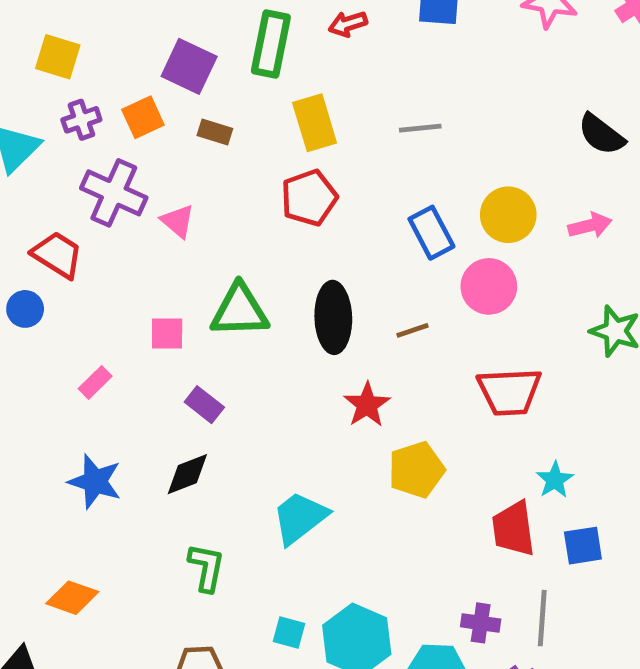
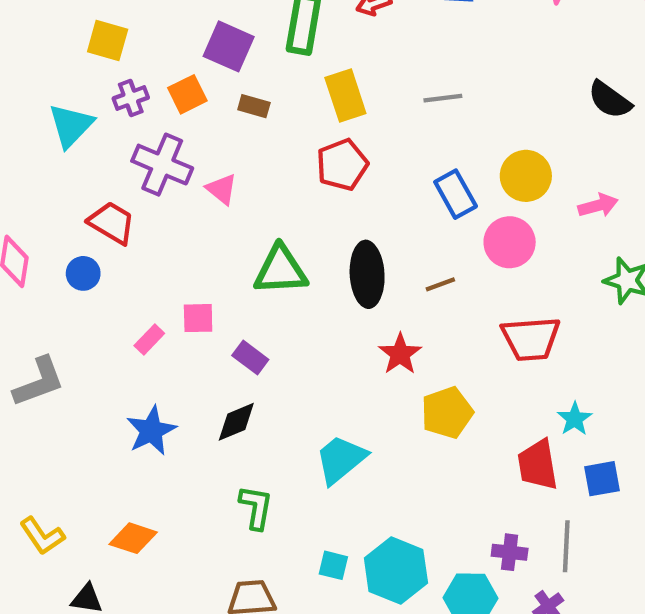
pink arrow: (590, 225) -> (598, 205), moved
pink square: (167, 334) -> (198, 318), moved
blue star: (95, 481) -> (151, 431), turned 30

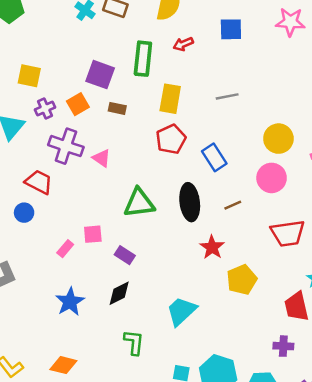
yellow rectangle: (345, 96) -> (170, 99), turned 32
blue rectangle: (456, 194) -> (214, 157), moved
purple cross: (510, 552) -> (283, 346), moved

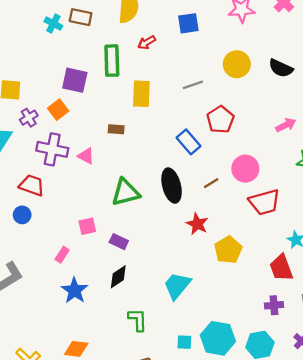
brown rectangle: (117, 108) -> (116, 129), moved
red pentagon: (171, 139) -> (220, 120), moved
yellow circle: (278, 139) -> (237, 64), moved
pink circle: (272, 178) -> (245, 169), moved
pink rectangle: (65, 249) -> (62, 255), moved

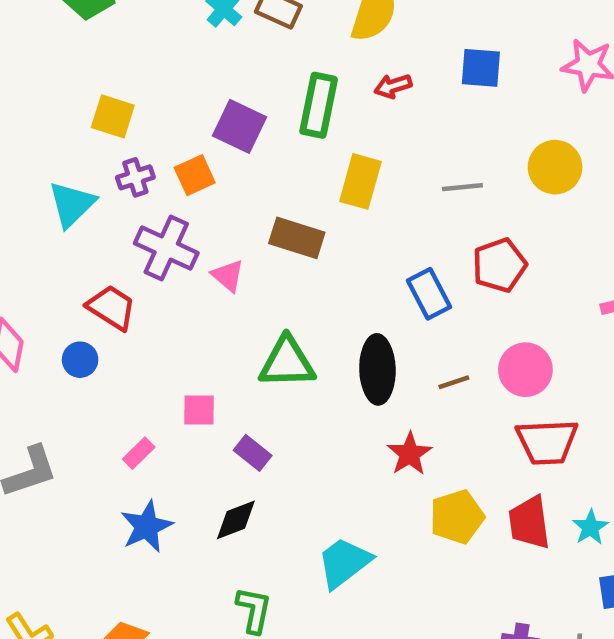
brown rectangle: (116, 129) -> (297, 238), size x1.6
red trapezoid: (281, 268) -> (529, 523), moved

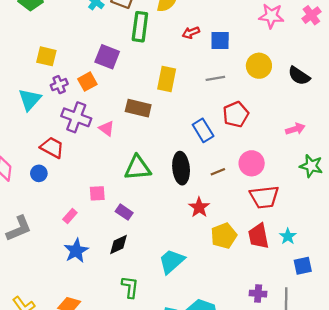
blue square: (481, 68) -> (220, 40), moved
red arrow: (393, 86) -> (191, 33), moved
green rectangle: (319, 105) -> (140, 27), moved

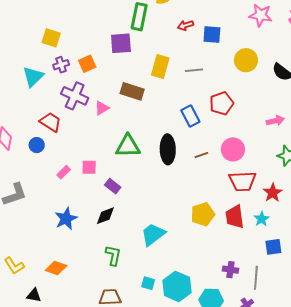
purple square: (107, 57) -> (121, 43), moved, turned -30
gray line: (215, 78) -> (194, 70), moved
pink triangle: (107, 128) -> (102, 108), turned 49
red star: (199, 207) -> (273, 193), moved
pink rectangle: (70, 216) -> (64, 172), moved

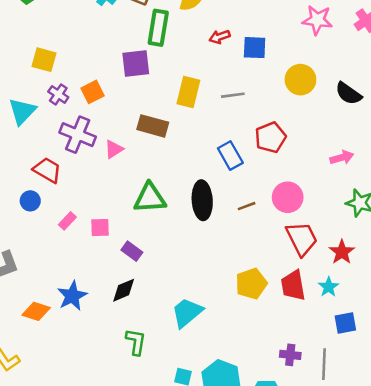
purple cross: (61, 65) -> (58, 94), turned -35
pink rectangle: (64, 172) -> (67, 221), moved
red trapezoid: (242, 181) -> (302, 239), turned -112
orange diamond: (56, 268) -> (36, 311), moved

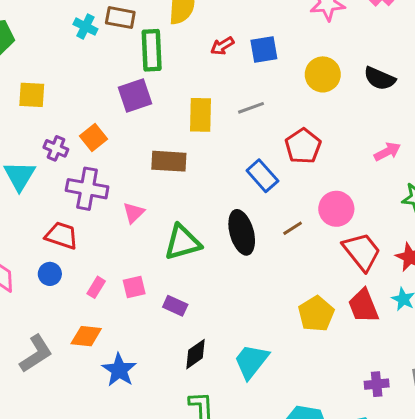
yellow square: (44, 60) -> (32, 95), moved
pink triangle: (114, 149) -> (134, 213), moved
black diamond: (124, 290) -> (195, 354), moved
orange diamond: (36, 311) -> (86, 336), moved

